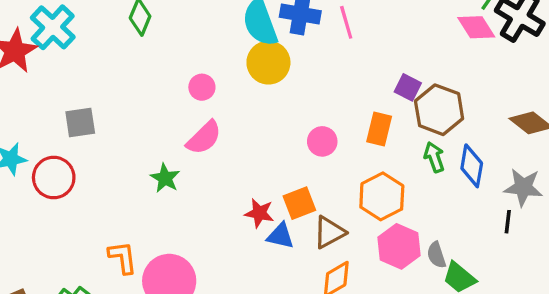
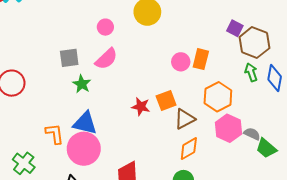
gray square: (80, 122) -> (69, 58), moved
orange rectangle: (379, 129) -> (201, 59), moved
blue triangle: (280, 236) -> (85, 123), moved, size x1.4
gray semicircle: (436, 255) -> (252, 134), turned 133

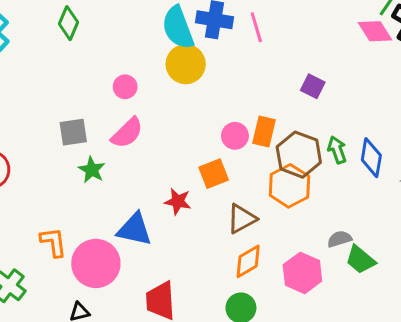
brown hexagon: (254, 43) -> (299, 155), moved
orange square: (166, 100) -> (214, 174), moved
blue triangle: (85, 123) -> (134, 229), moved
pink hexagon: (228, 128) -> (302, 273), moved
gray semicircle: (252, 134) -> (339, 239), turned -42

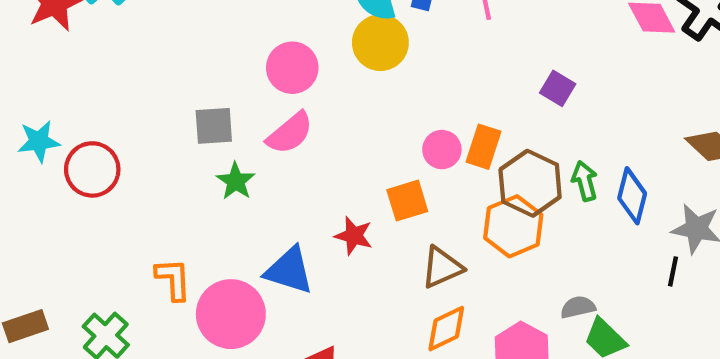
pink circle: (125, 87) -> (292, 68), size x1.5

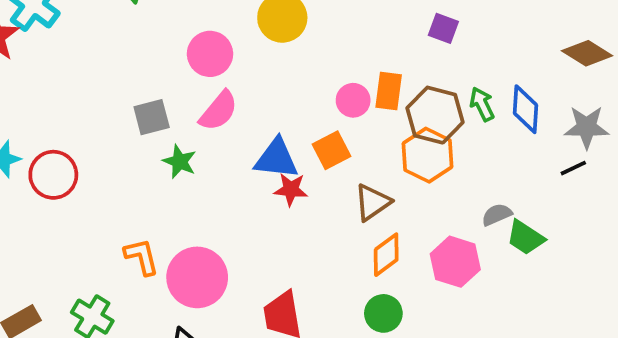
blue triangle: (289, 270) -> (276, 159), moved
black line: (673, 271) -> (573, 168), turned 64

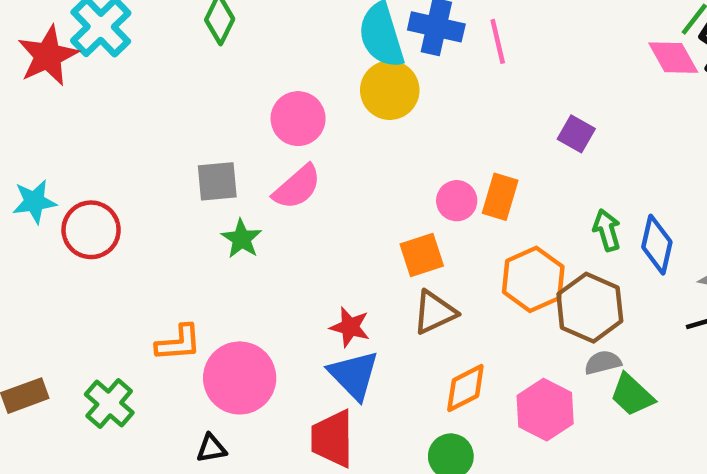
brown hexagon: (435, 115) -> (590, 308), moved
blue triangle: (276, 159) -> (354, 375), moved, turned 30
red star: (291, 189) -> (350, 327), moved
brown triangle: (372, 202) -> (435, 312), moved
orange L-shape: (142, 257) -> (178, 343), turned 90

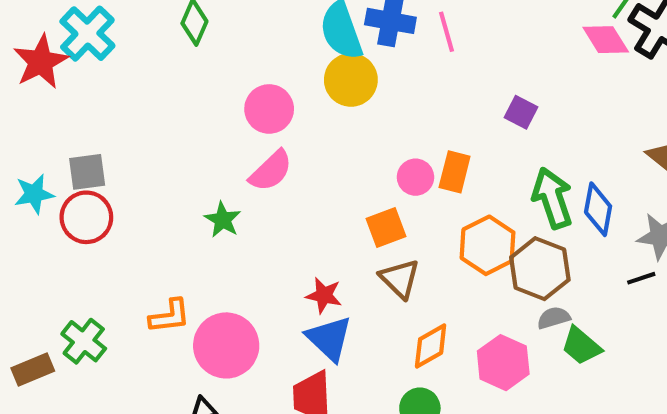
gray square: (217, 181) -> (87, 172), moved
green arrow: (607, 230) -> (552, 198), size x1.6
brown triangle: (435, 312) -> (400, 279), turned -48
green cross: (109, 404) -> (84, 341), moved

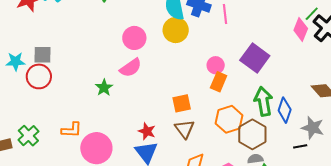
pink diamond: (606, 40) -> (301, 29), turned 45
purple square: (521, 112) -> (255, 58), size x1.8
pink circle: (415, 177) -> (216, 65), moved

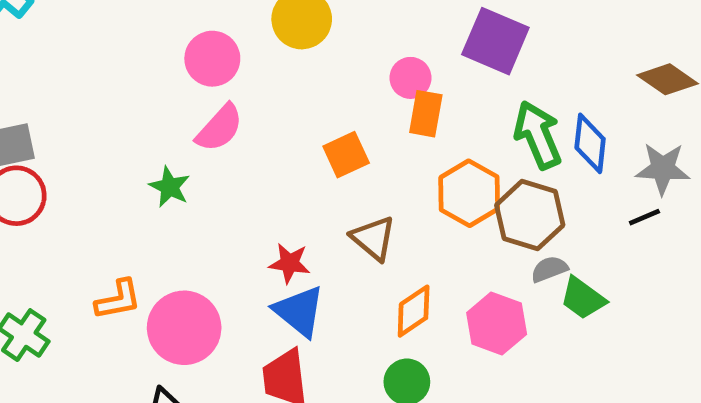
orange square: (182, 103) -> (346, 155), moved

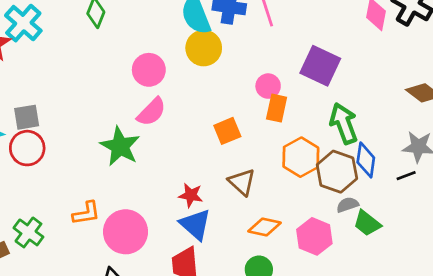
blue diamond: (590, 143) -> (366, 160), moved
green star: (170, 187) -> (120, 146), size x1.6
orange diamond: (414, 311) -> (265, 227), turned 44

